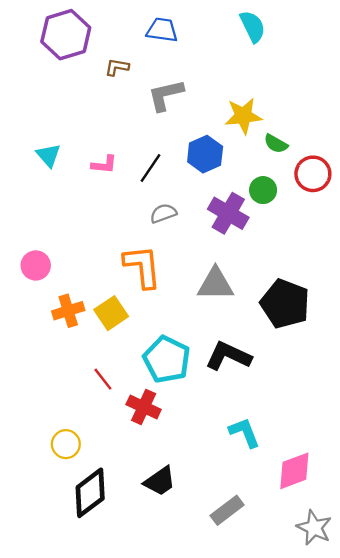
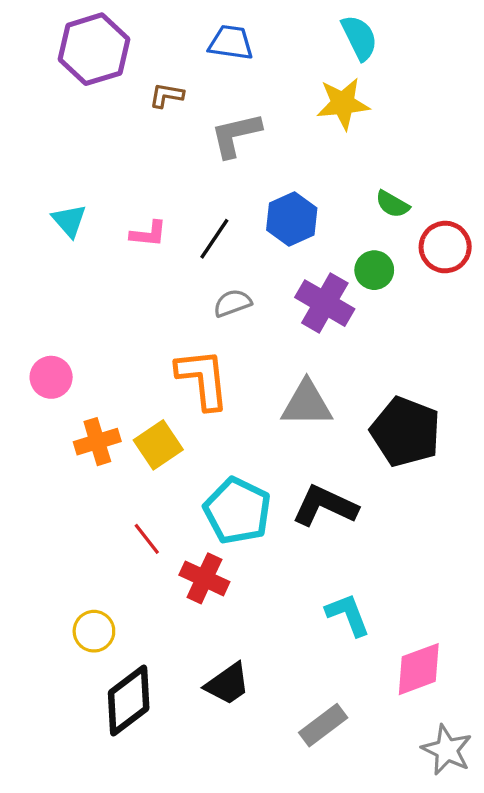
yellow star: (243, 116) -> (343, 104), moved

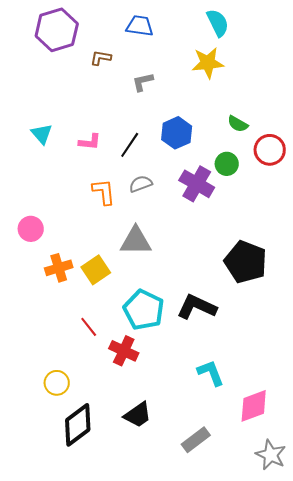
gray L-shape: (236, 135) -> (143, 82), size x0.7
orange L-shape: (203, 379) -> (104, 192), moved, size x0.7
gray triangle: (307, 404) -> (136, 241), moved

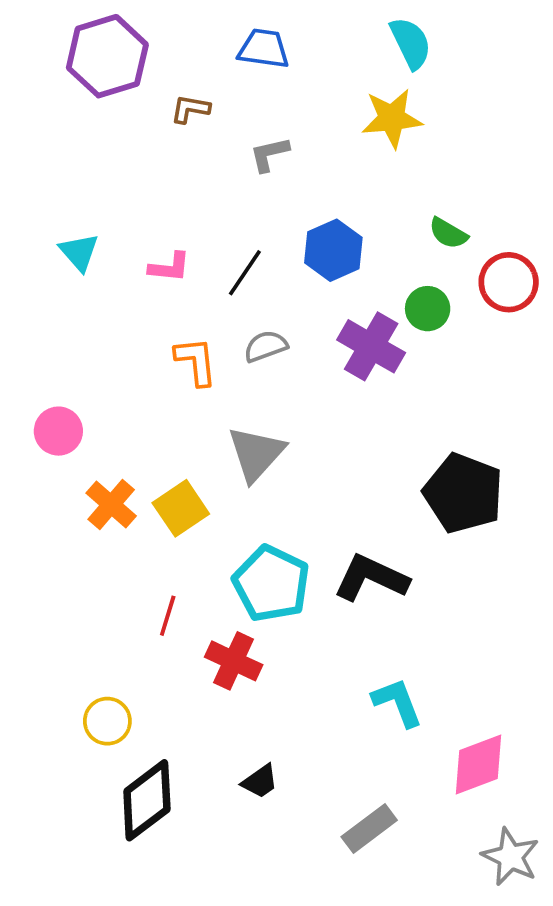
gray triangle: (136, 241) -> (256, 454), turned -48
orange cross: (59, 268) -> (111, 505), turned -32
red line: (89, 327) -> (168, 616), turned 55
black trapezoid: (138, 415) -> (260, 781), size x0.7

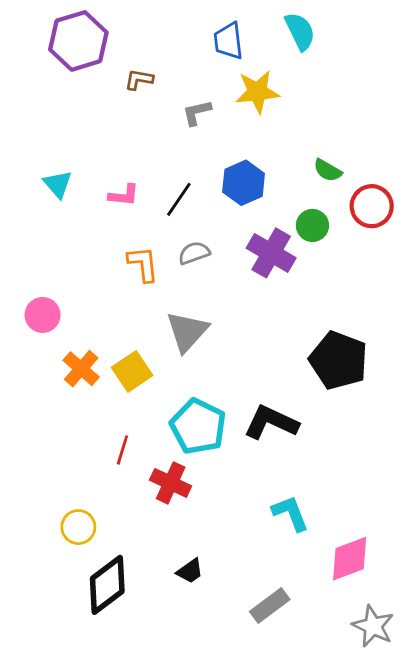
blue trapezoid: (264, 49) -> (228, 41), moved, turned -105
yellow star: (392, 118) -> (257, 92), moved

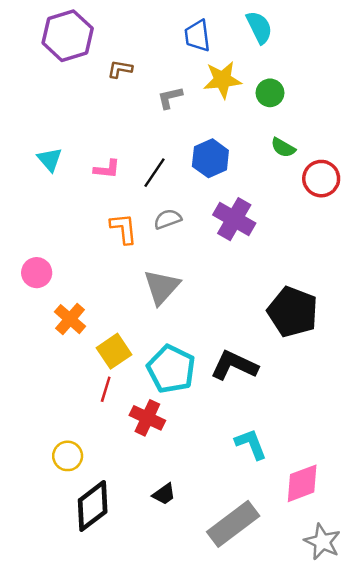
green circle: (312, 225) -> (270, 93), moved
yellow square: (132, 371) -> (114, 351), moved
gray rectangle: (270, 605) -> (233, 524), size x1.5

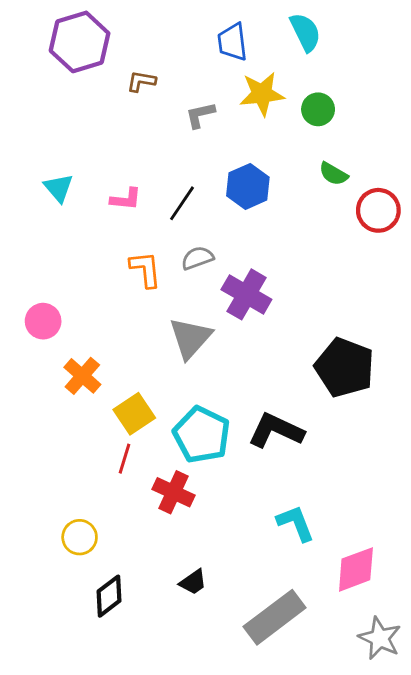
purple cross: (234, 219) -> (246, 294), moved
black diamond: (93, 506) -> (109, 596), size x0.7

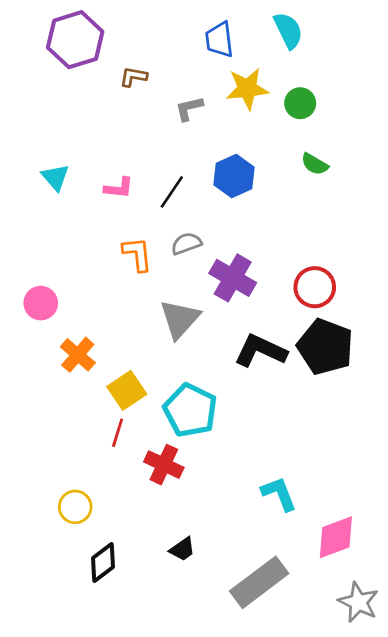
red circle: (378, 210) -> (315, 287), moved
black L-shape: (276, 431) -> (260, 351), moved

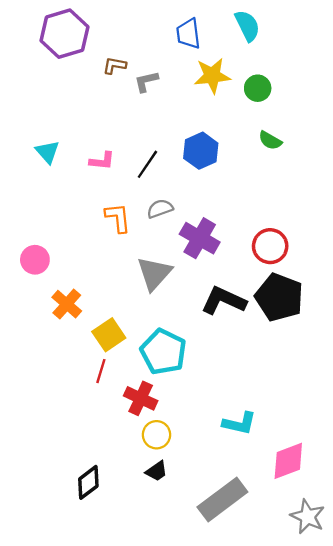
gray L-shape: (189, 108) -> (146, 81), moved
cyan L-shape: (279, 494) -> (239, 423), turned 124
yellow circle: (75, 507) -> (157, 435), moved

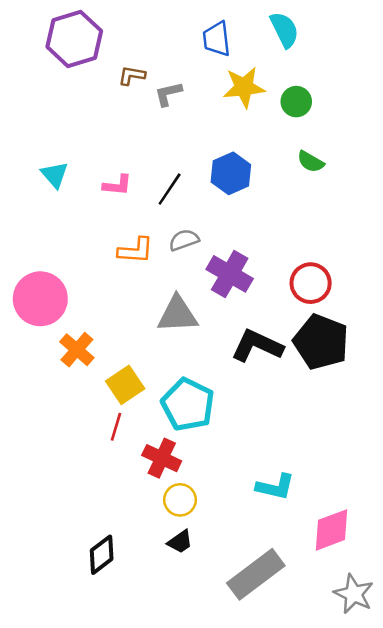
orange L-shape: (118, 218) -> (136, 250), turned 100
pink circle: (35, 260) -> (40, 299), size x1.6
gray triangle: (154, 273) -> (177, 314), turned 45

